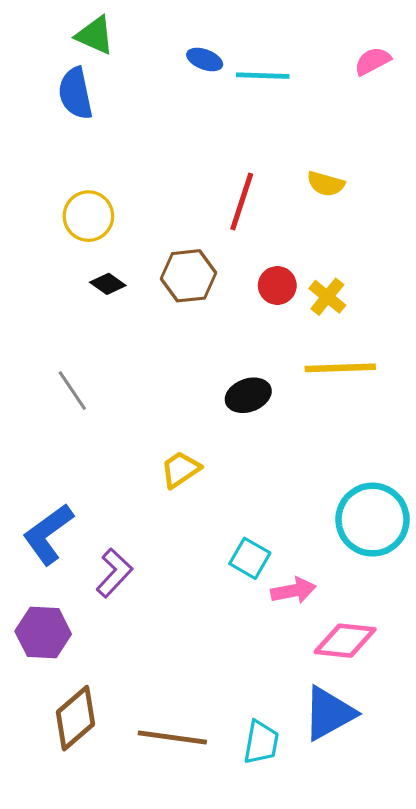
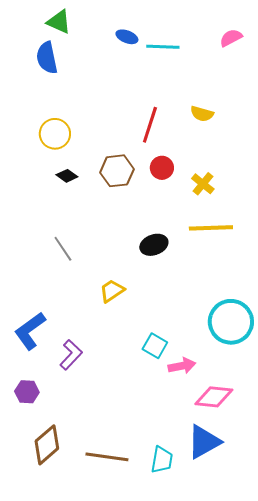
red circle: (277, 285) -> (162, 168), moved
gray line: (72, 390) -> (63, 249), moved
purple hexagon: (43, 633) -> (27, 392), size x0.7

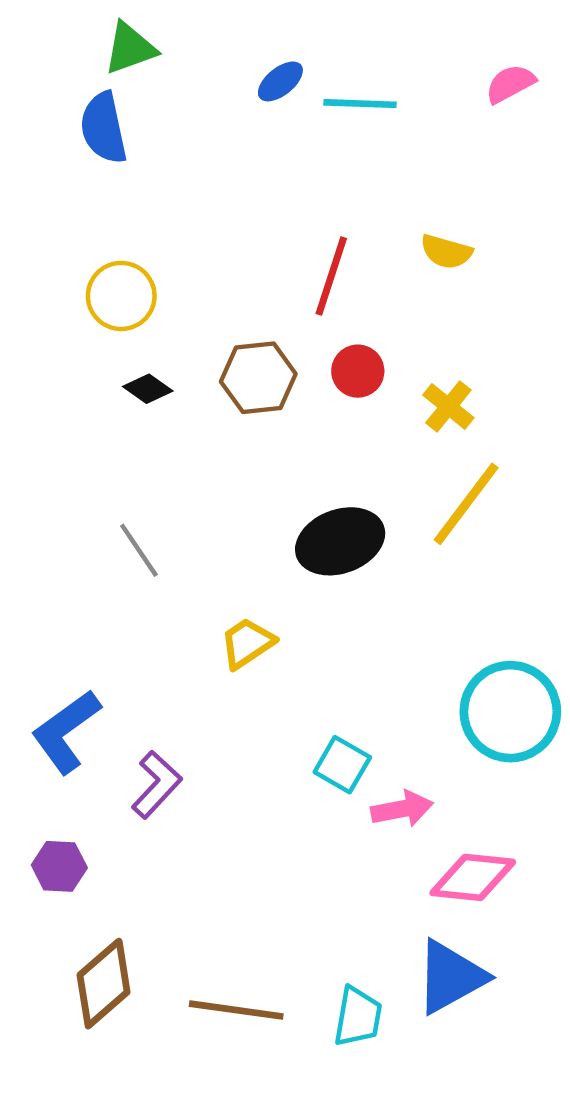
green triangle: (59, 22) -> (130, 48), turned -44
blue ellipse: (127, 37) -> (280, 81), turned -60
yellow line: (211, 228) -> (466, 504), turned -51
black ellipse: (154, 245) -> (340, 541), size x1.4

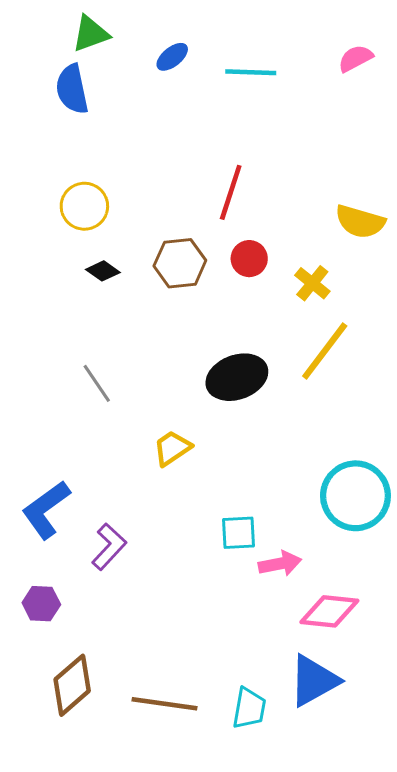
blue ellipse: (280, 81) -> (172, 57), moved
yellow semicircle: (446, 252) -> (360, 222), moved, size x1.4
cyan square: (342, 765) -> (238, 533), turned -33

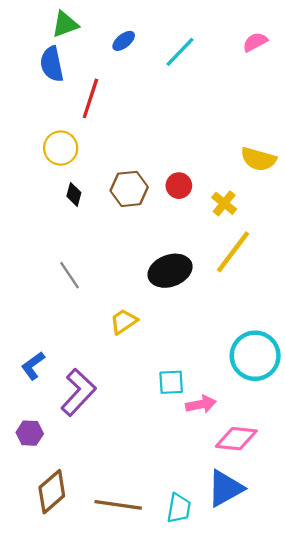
cyan line: (251, 72) -> (180, 52), turned -48
red line: (231, 192) -> (90, 98), moved
black diamond: (103, 271) -> (74, 194), turned 70
blue L-shape: (46, 510) -> (33, 366), size x0.7
purple L-shape: (109, 547) -> (78, 392), size x1.4

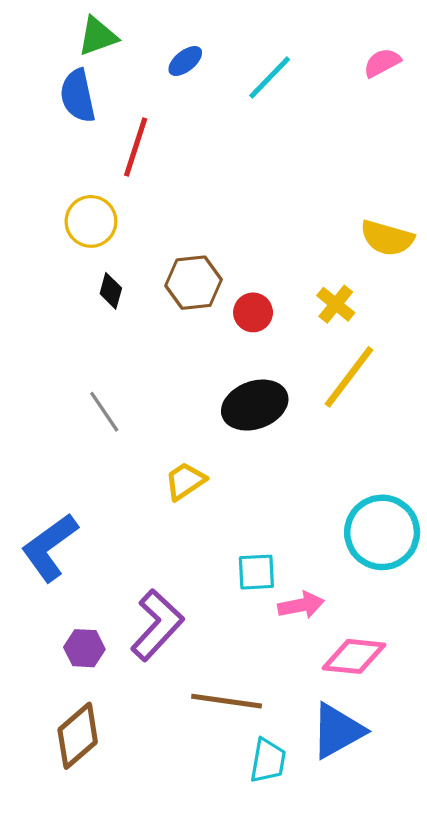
red circle: (179, 186) -> (253, 312), moved
blue L-shape: (33, 366) -> (50, 547), size x1.6
purple L-shape: (78, 392) -> (157, 625), moved
purple hexagon: (30, 433) -> (84, 648), moved
brown line: (118, 505) -> (227, 701), moved

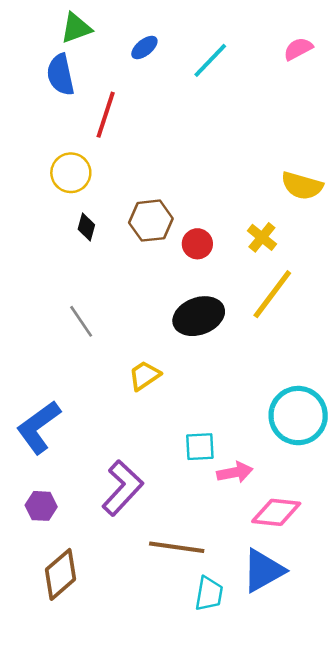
purple hexagon: (84, 648) -> (41, 506), moved

